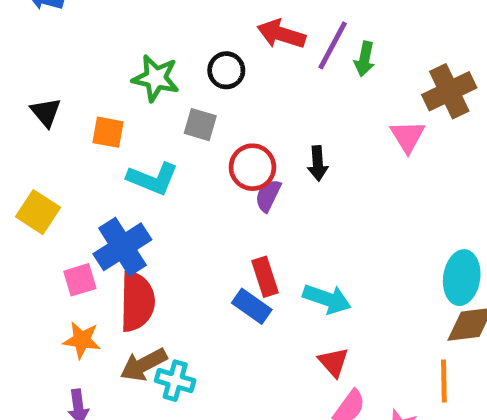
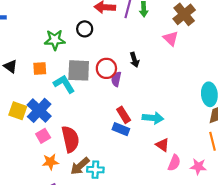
gray square: (200, 125) -> (79, 70), moved, size x1.6
cyan L-shape: (153, 179) -> (64, 84), turned -130
blue cross: (122, 247) -> (39, 110), moved

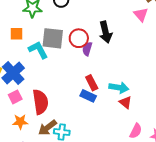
black arrow: (134, 60) -> (106, 32), size x1.5
red triangle: (162, 145) -> (125, 102), moved

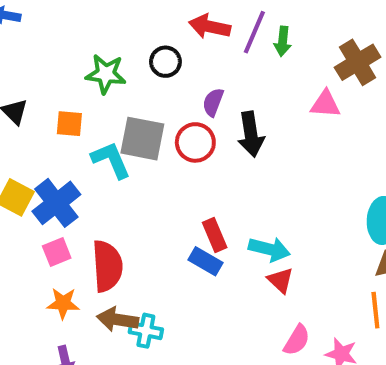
pink triangle: (141, 15) -> (325, 104), turned -49
purple semicircle: (87, 49) -> (213, 102), moved
brown arrow: (47, 128) -> (118, 320), turned 42

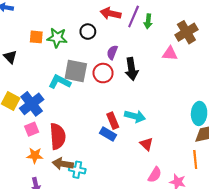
orange square: (69, 124) -> (36, 37), moved
cyan L-shape: (111, 160) -> (60, 82), turned -40
cyan arrow: (269, 249) -> (135, 116), moved

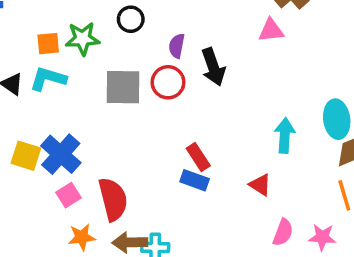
cyan L-shape: (60, 82) -> (48, 79), moved
cyan arrow: (135, 116) -> (285, 136), moved, turned -90

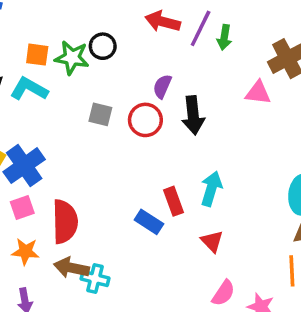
black circle: (131, 19) -> (103, 46), moved
gray square: (123, 87) -> (100, 114), size x0.6
cyan arrow: (285, 136) -> (211, 189), moved
red rectangle: (198, 157) -> (173, 201), moved

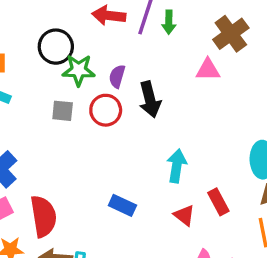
black circle: (103, 46) -> (56, 47), size x1.4
green star: (72, 58) -> (79, 70), moved
red rectangle: (173, 201) -> (218, 202), moved

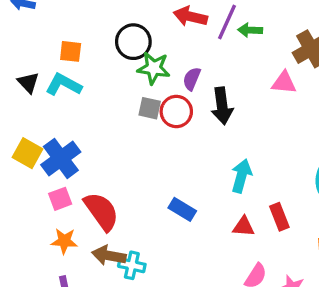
green arrow: (169, 22) -> (250, 30), turned 85
gray square: (63, 111) -> (150, 108), moved
red triangle: (184, 215) -> (243, 226), turned -40
red semicircle: (43, 216) -> (101, 211), turned -33

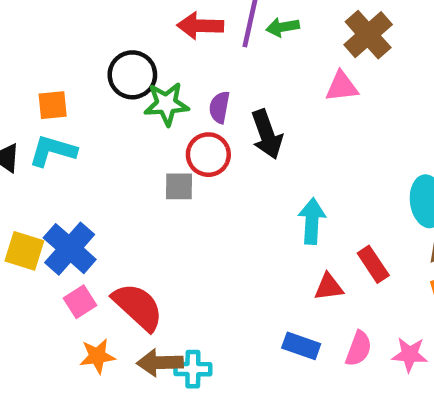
gray square: (150, 108) -> (179, 186), moved
blue rectangle: (182, 209) -> (301, 346), moved

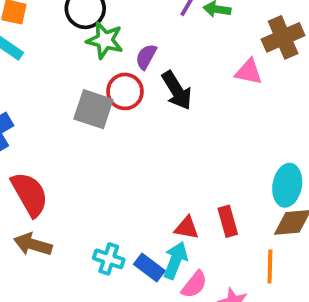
black arrow: (267, 134) -> (177, 90), turned -30
gray square: (179, 186) -> (93, 109), size x1.5
cyan arrow: (312, 221) -> (175, 260), moved
cyan cross: (193, 369) -> (109, 259), moved

